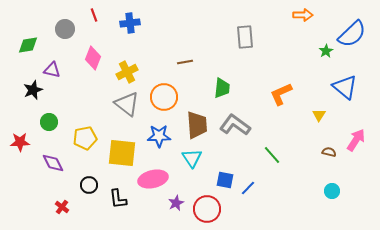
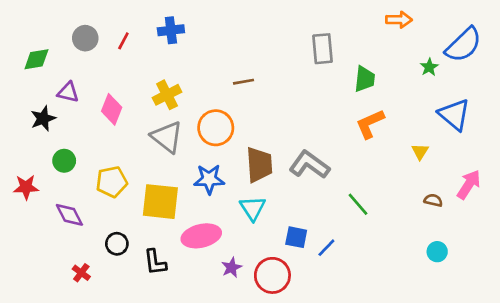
red line: (94, 15) -> (123, 41), moved, turned 48
pink diamond: (93, 58) -> (112, 109), moved
green trapezoid: (222, 88) -> (365, 79), moved

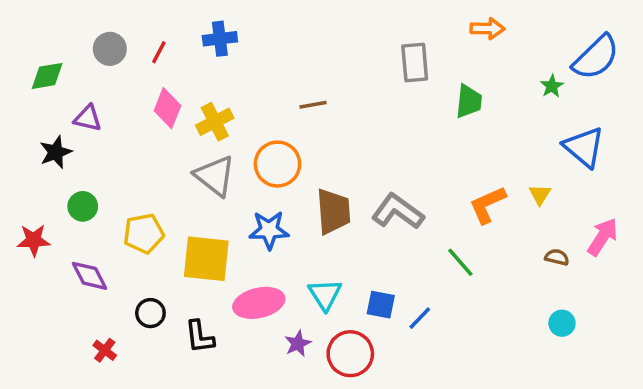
orange arrow: (399, 20) -> (487, 29), moved
pink diamond: (112, 109) -> (167, 108), moved
orange L-shape: (370, 124) -> (487, 205), moved
cyan triangle: (253, 208) -> (325, 294), moved

